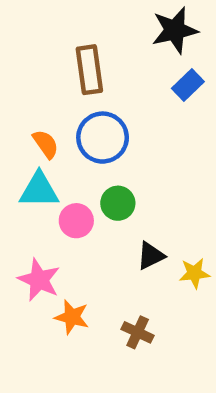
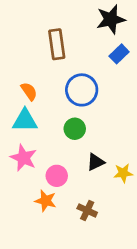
blue circle: (103, 138) -> (82, 90), moved
pink circle: (76, 221) -> (57, 176), moved
pink star: (39, 280) -> (23, 158), moved

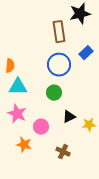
brown rectangle: (57, 44) -> (59, 32), moved
blue rectangle: (119, 54) -> (86, 53), moved
orange semicircle: (29, 91) -> (10, 66), moved, turned 40
orange star: (46, 201) -> (24, 145), moved

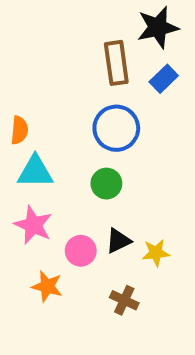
blue rectangle: (86, 53) -> (164, 79), moved
black triangle: (69, 117) -> (118, 241), moved
yellow star: (89, 125) -> (156, 253), moved

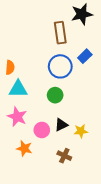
blue rectangle: (164, 79) -> (85, 56), moved

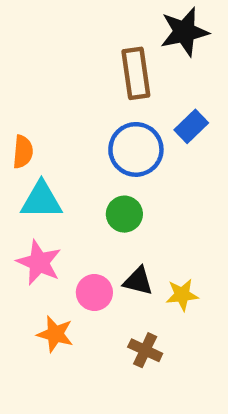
black triangle: (61, 125) -> (138, 281), turned 40

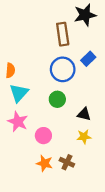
cyan triangle: (41, 200) -> (19, 93), turned -48
black triangle: (138, 281) -> (84, 114), moved
orange star: (55, 334) -> (44, 163), moved

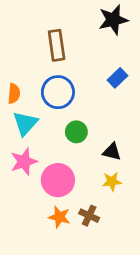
brown rectangle: (63, 34) -> (57, 45), moved
blue circle: (63, 69) -> (58, 92), moved
pink star: (18, 122) -> (24, 162), turned 30
pink circle: (43, 136) -> (58, 180), size x1.5

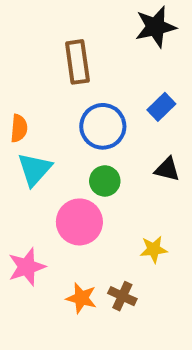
blue circle: (58, 92) -> (103, 126), moved
black triangle: (112, 152) -> (167, 169), moved
pink star: (24, 162) -> (27, 267), moved
pink circle: (58, 180) -> (79, 222), moved

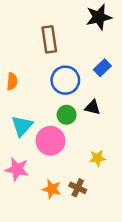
cyan triangle: (35, 169) -> (22, 126), moved
black triangle: (167, 169) -> (93, 107), moved
pink star: (27, 267) -> (17, 169), turned 30

